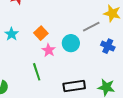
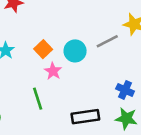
cyan circle: (71, 43) -> (75, 51), moved
blue cross: (108, 46) -> (125, 90), moved

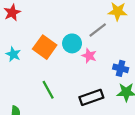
orange square: (43, 49) -> (45, 47), size x1.5
pink star: (53, 71) -> (89, 56), moved

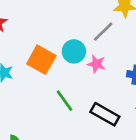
green line: (48, 90) -> (65, 101), moved
black rectangle: (91, 97) -> (105, 114), turned 55

